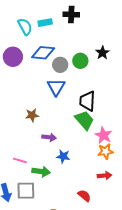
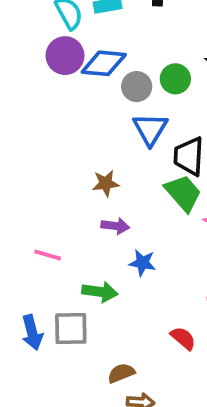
purple circle: (13, 57) -> (65, 56), moved
blue triangle: (56, 87) -> (150, 129), moved
brown star: (32, 115) -> (106, 183), moved
pink line: (20, 160) -> (48, 255), moved

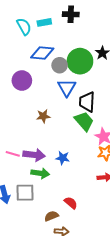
purple circle: (65, 56) -> (22, 81), moved
green circle: (175, 79) -> (80, 61), size x1.6
purple arrow: (115, 226) -> (34, 155), moved, size x1.5
red semicircle: (183, 338) -> (71, 203), moved

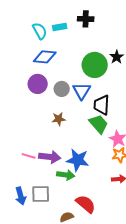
blue diamond: (42, 53) -> (45, 57), moved
gray circle: (60, 65) -> (62, 89), moved
blue star: (63, 158) -> (78, 160), size x1.6
green arrow: (40, 173) -> (66, 175), moved
red semicircle: (71, 203) -> (86, 204), size x1.5

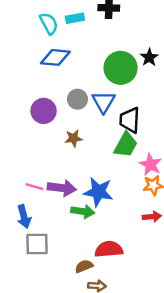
purple circle: (38, 84) -> (44, 111), moved
green trapezoid: (99, 124) -> (126, 145), turned 70
gray square: (41, 194) -> (37, 244), moved
blue arrow: (21, 196) -> (24, 217), moved
red semicircle: (86, 204) -> (109, 249), turned -45

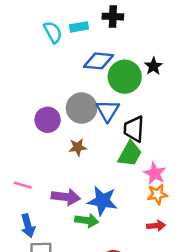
blue diamond: (55, 57) -> (99, 61), moved
gray circle: (77, 99) -> (82, 108), size x1.5
pink line: (34, 187) -> (23, 185), moved

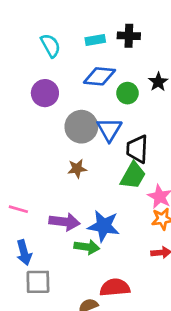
black cross: (113, 17) -> (129, 36), moved
cyan rectangle: (79, 27) -> (95, 40), moved
green circle: (125, 77) -> (127, 93), size x0.6
purple circle: (48, 120) -> (45, 93), moved

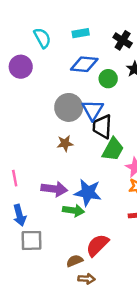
black cross: (129, 36) -> (123, 40), moved, turned 30
purple circle: (45, 93) -> (21, 67), moved
black trapezoid: (137, 149) -> (102, 127), moved
pink line: (18, 209) -> (15, 178), turned 63
red semicircle: (115, 287) -> (97, 245), turned -40

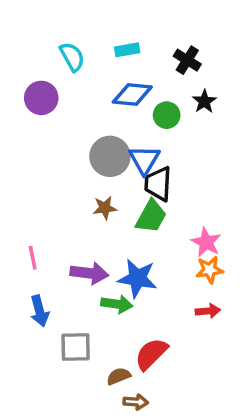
green trapezoid: (113, 149) -> (151, 216), moved
gray square: (31, 240) -> (76, 347), moved

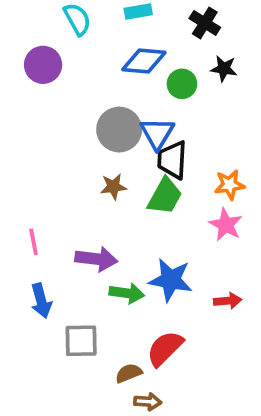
black star: (204, 101) -> (224, 69), turned -30
orange star: (210, 270) -> (230, 185), moved
blue star: (137, 278) -> (171, 280), moved

